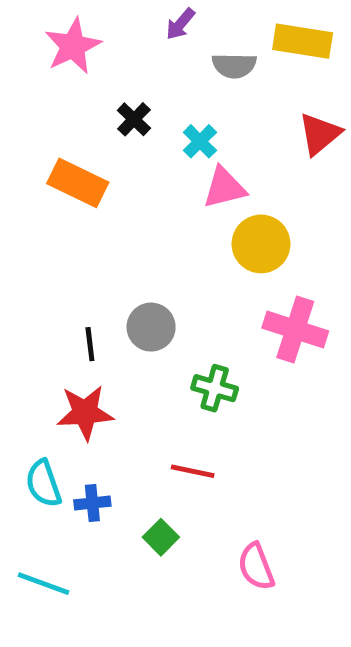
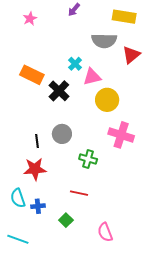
pink star: (73, 46) -> (30, 19), size x0.6
gray semicircle: (234, 66) -> (104, 41), moved, size x1.4
black cross: (134, 119) -> (59, 91), moved, size x1.5
cyan cross: (200, 141) -> (75, 64), moved

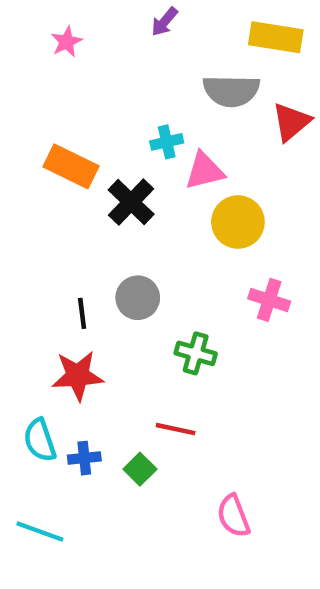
cyan cross: (75, 64) -> (167, 142), turned 32
pink cross: (121, 135) -> (269, 300), size x0.7
green square: (66, 220) -> (140, 469), moved

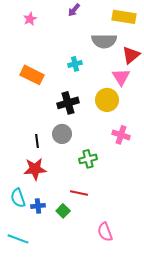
pink triangle: (205, 171) -> (121, 77), moved, turned -48
black cross: (131, 202) -> (68, 103), moved, turned 30
green cross: (196, 353) -> (88, 159), turned -30

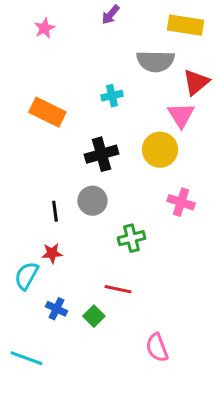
red star: (35, 169) -> (52, 253), size x0.6
cyan semicircle: (18, 198) -> (26, 276), moved, turned 48
blue cross: (38, 206) -> (56, 309), turned 32

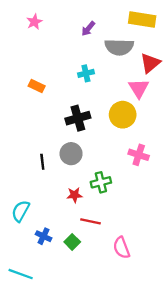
purple arrow: (111, 15) -> (88, 29), moved
orange rectangle: (47, 112) -> (37, 86), size x0.6
red star: (52, 253) -> (74, 195), moved
pink semicircle: (157, 348) -> (121, 248), moved

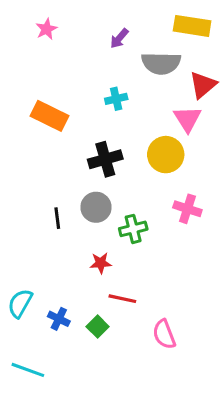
orange rectangle: (37, 86) -> (50, 116), size x1.6
green cross: (101, 182) -> (133, 229), moved
cyan semicircle: (21, 211) -> (20, 303), moved

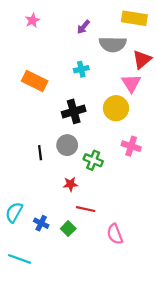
green cross: (133, 229) -> (93, 160), turned 36

